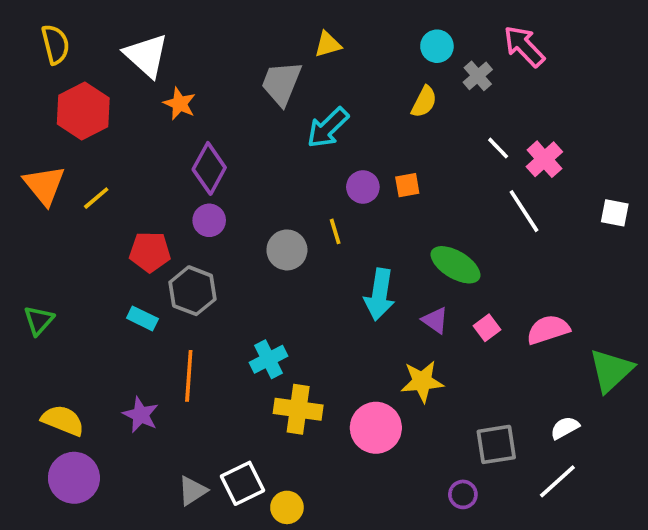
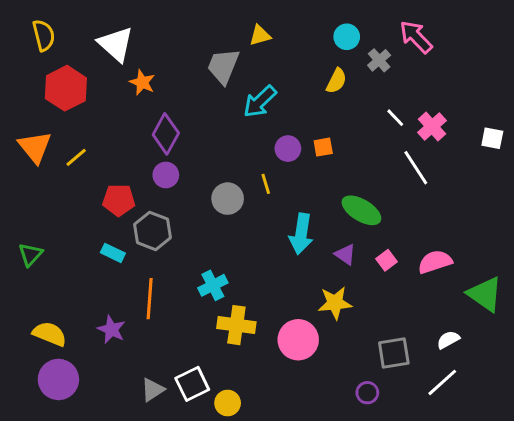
white square: (615, 213) -> (492, 138), moved
green triangle: (611, 370) -> (485, 294), turned -42

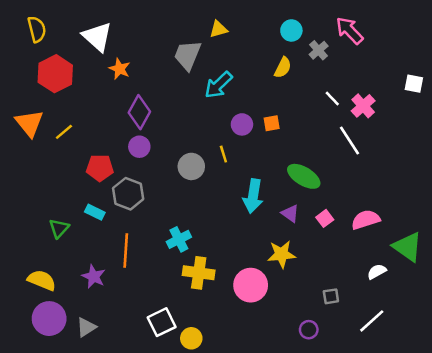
white square: (492, 138) -> (414, 84), moved
green triangle: (30, 254) -> (59, 228), moved
white semicircle: (448, 340) -> (377, 272), moved
gray square: (394, 353) -> (331, 296), size x0.6
gray triangle: (153, 390) -> (86, 327), moved

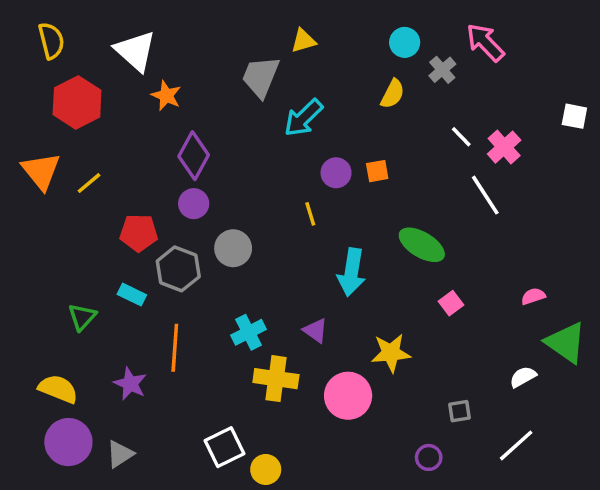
gray circle: (191, 166) -> (233, 248), moved
purple triangle: (290, 213) -> (315, 331), moved
pink semicircle: (366, 220) -> (533, 296), moved, size x0.6

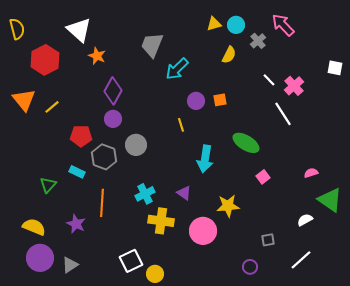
yellow semicircle: (51, 41) -> (17, 29), moved
yellow triangle: (303, 41) -> (214, 24), moved

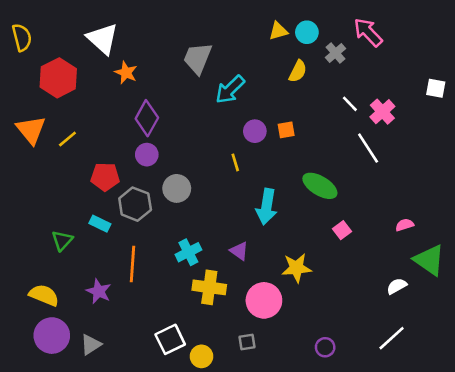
gray square: (268, 240) -> (247, 342), moved

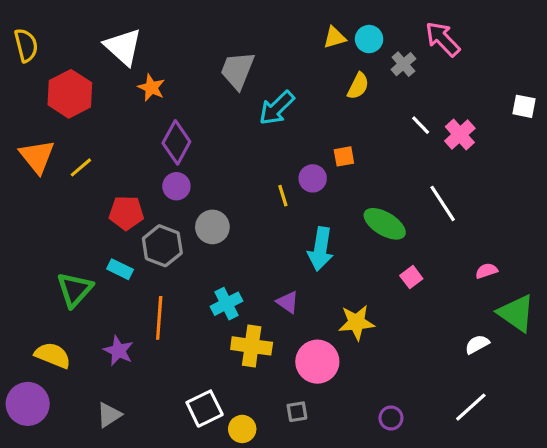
purple circle: (255, 131) -> (313, 178), moved
white line: (368, 148) -> (443, 203), moved
green triangle: (62, 241) -> (75, 290), size x1.4
purple circle: (52, 336) -> (28, 404), moved

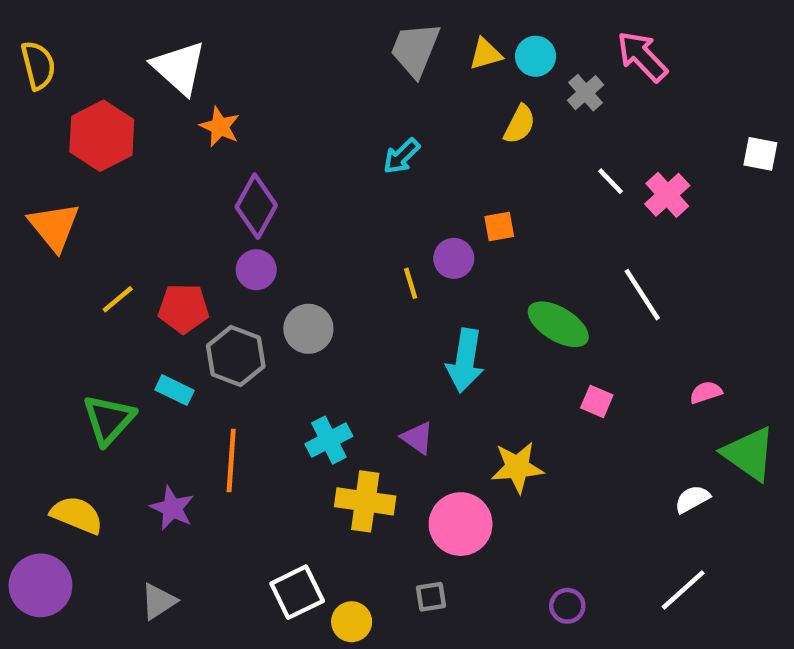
gray trapezoid: (237, 70) -> (415, 49), moved
cyan arrow: (277, 108) -> (402, 156), size x0.7
yellow line: (81, 167) -> (118, 299), moved
pink square: (411, 277) -> (597, 401), turned -30

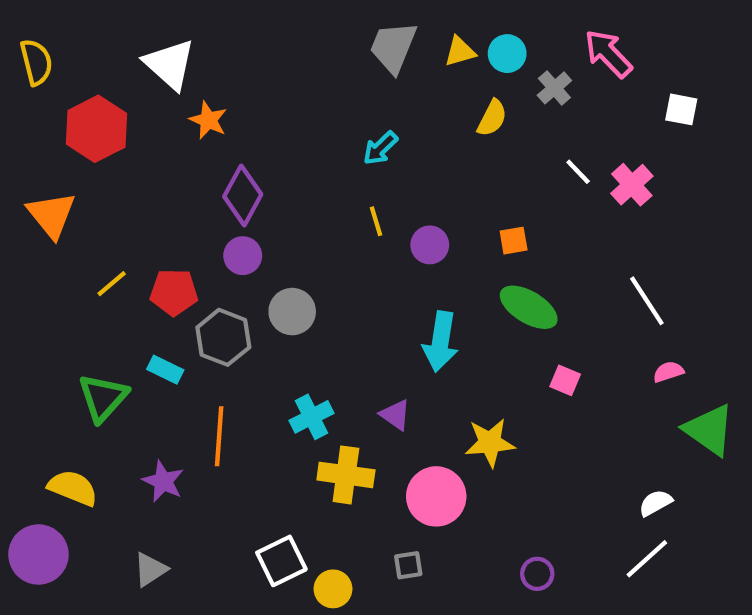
white square: (760, 154) -> (681, 109), moved
orange square: (499, 227) -> (514, 241), moved
yellow line: (411, 283) -> (376, 221), moved
white line: (642, 295) -> (647, 301), moved
white semicircle: (692, 499) -> (655, 503), moved

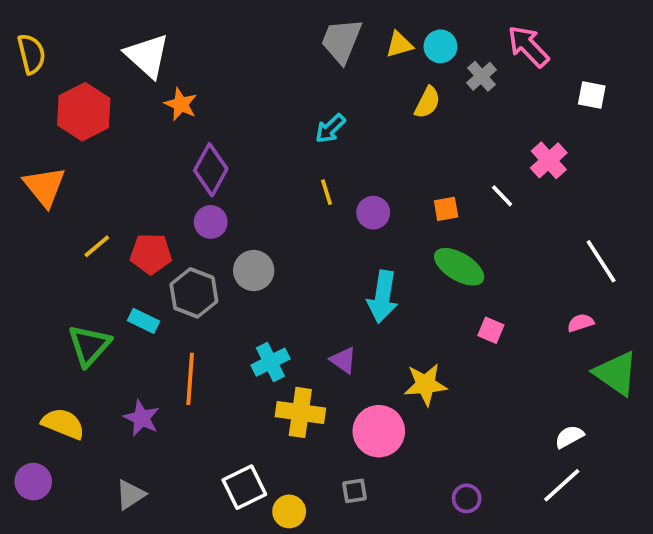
white line: (578, 172) -> (502, 196), moved
white line: (647, 301) -> (601, 261), moved
purple circle: (38, 554) -> (33, 482), size x0.7

